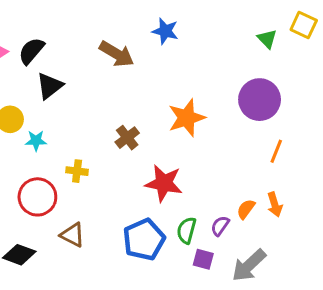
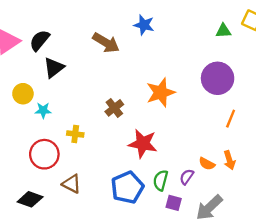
green triangle: (267, 39) -> (223, 31), turned -49
orange semicircle: (246, 209) -> (207, 164), turned -98

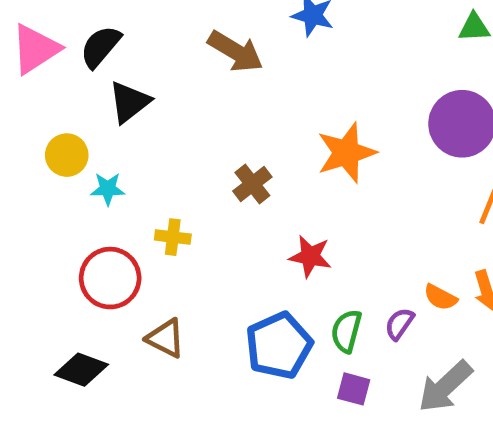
red star: (143, 144) -> (310, 256), size x0.7
purple square: (174, 203) -> (354, 389), moved

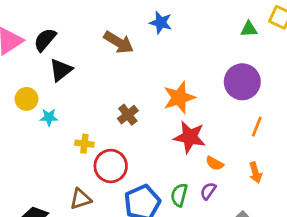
red star: (310, 256) -> (190, 137), moved, size x1.4
red circle: (110, 278) -> (111, 166), moved
orange semicircle: (440, 297) -> (215, 163), moved
brown triangle: (166, 338) -> (80, 199), turned -45

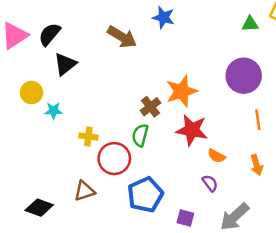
brown cross: (128, 115) -> (150, 107), moved
orange line: (257, 127) -> (258, 120), turned -30
purple semicircle: (208, 191) -> (210, 183), turned 108
green semicircle: (179, 195) -> (140, 135), moved

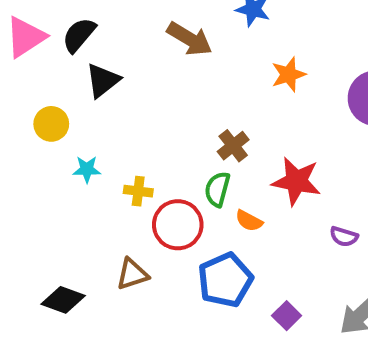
orange star: (182, 91) -> (288, 74), moved, size x0.7
cyan star: (53, 111) -> (87, 169), moved
orange semicircle: (216, 156) -> (249, 221), moved
purple semicircle: (210, 183) -> (344, 237), moved, turned 144
purple square: (185, 218) -> (287, 316), turned 30

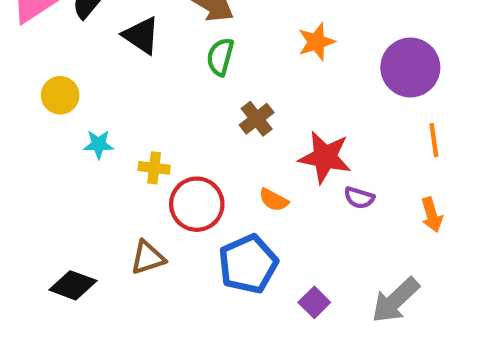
black triangle: (103, 80) -> (141, 35), moved, turned -48
green semicircle: (217, 189) -> (220, 57), moved
purple semicircle: (344, 237) -> (359, 198), moved

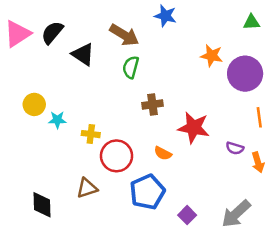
orange star: (316, 42) -> (212, 56), moved, turned 30
yellow circle: (60, 95) -> (34, 104), moved
brown cross: (257, 119) -> (153, 104), turned 30
purple semicircle: (359, 198) -> (235, 148), moved
black diamond: (73, 285) -> (42, 205), turned 68

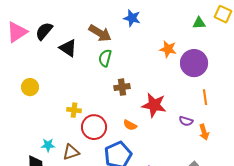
cyan star: (57, 120) -> (48, 145), moved

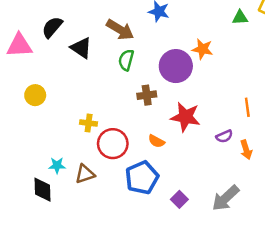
pink triangle: (17, 32) -> (19, 45), moved, turned 30
purple circle: (194, 63) -> (176, 66), moved
purple semicircle: (186, 121) -> (224, 136), turned -40

